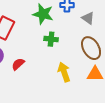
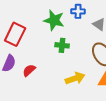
yellow arrow: (64, 72) -> (75, 78), turned 90

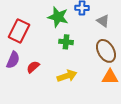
yellow arrow: (75, 78) -> (67, 76), moved

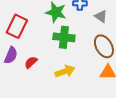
green cross: (66, 42) -> (64, 37), size x1.5

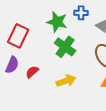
green cross: (64, 37) -> (65, 47), turned 30

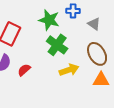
yellow arrow: (66, 81) -> (69, 70), moved

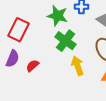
yellow arrow: (69, 70) -> (77, 66), turned -90

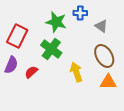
green cross: (65, 41) -> (51, 49), moved

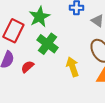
green star: (56, 22) -> (39, 17), moved, turned 30

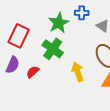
green star: (39, 17) -> (59, 23), moved

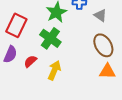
yellow arrow: (78, 72) -> (54, 70), moved, turned 42

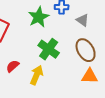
green cross: (50, 38) -> (49, 49), moved

